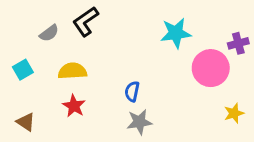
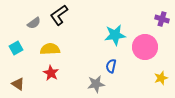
cyan star: (176, 33) -> (115, 35), moved
purple cross: (238, 43) -> (162, 19), moved, turned 32
blue semicircle: (132, 91) -> (111, 66), moved

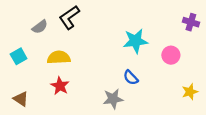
pink circle: (145, 47) -> (171, 55), size x0.6
blue semicircle: (111, 66) -> (131, 78), turned -56

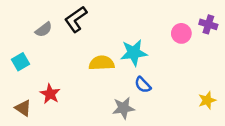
cyan star: (135, 41) -> (134, 53), moved
pink circle: (171, 55) -> (181, 33), moved
yellow semicircle: (59, 58) -> (102, 63), moved
red star: (60, 86) -> (50, 94), moved

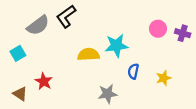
purple cross: (208, 24) -> (183, 33), moved
gray semicircle: (44, 30) -> (38, 25), size x1.5
blue semicircle: (143, 85) -> (133, 71), moved, turned 56
yellow star: (207, 100) -> (164, 78), moved

